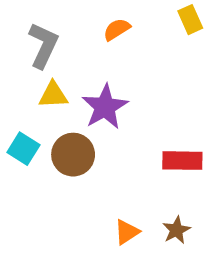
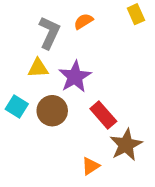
gray L-shape: (43, 45) -> (49, 33), moved
red rectangle: (182, 161) -> (103, 115), moved, turned 48
brown star: (176, 230) -> (126, 145), moved, size x1.6

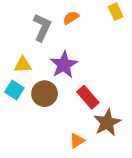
yellow triangle: (38, 68) -> (23, 65), moved

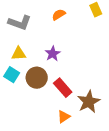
gray L-shape: (42, 27) -> (20, 23), moved, turned 85
purple star: (64, 65) -> (53, 54), size x0.7
red rectangle: (88, 97) -> (63, 88), moved

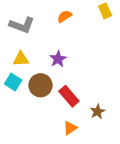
brown star: (89, 102) -> (97, 112), size x0.6

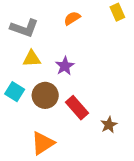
yellow triangle: (21, 59) -> (32, 59), moved
orange triangle: (70, 128) -> (43, 143), moved, size x1.5

